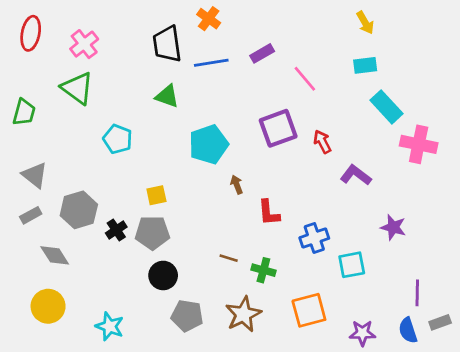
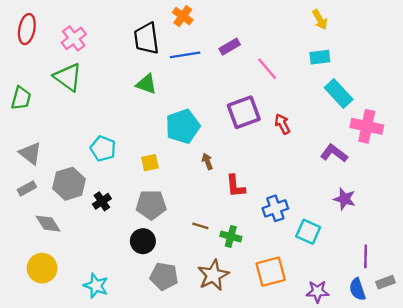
cyan pentagon: (118, 139) -> (103, 149), moved
purple L-shape: (356, 175) -> (334, 153), moved
yellow square: (156, 195) -> (150, 163), moved
gray pentagon: (152, 233) -> (151, 205), moved
cyan square: (352, 265) -> (308, 232), turned 35

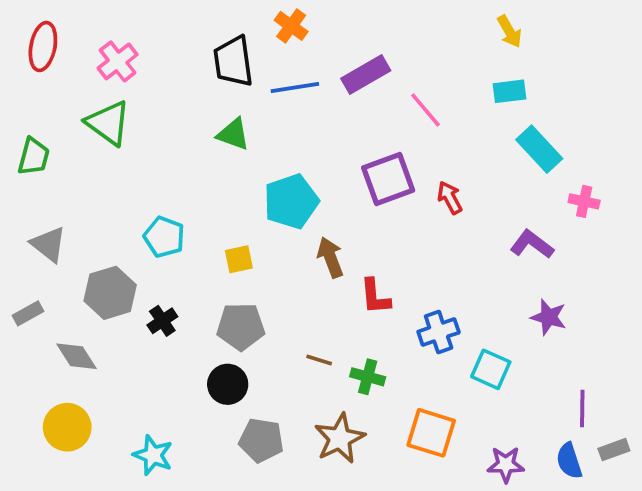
purple rectangle: (230, 47) -> (366, 74), size x1.4
pink cross: (367, 126) -> (584, 201), size x0.6
brown arrow: (207, 161) -> (330, 257), size x1.5
gray rectangle: (27, 188) -> (28, 313), moved
orange square: (271, 272) -> (431, 433), turned 32

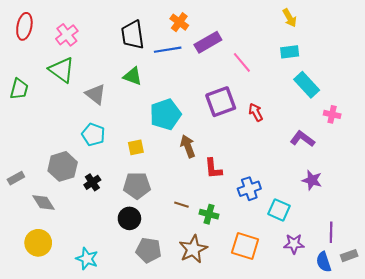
orange cross: (291, 26) -> (179, 22), moved
gray triangle: (49, 244) -> (95, 94), moved
purple star: (506, 465) -> (294, 244), moved

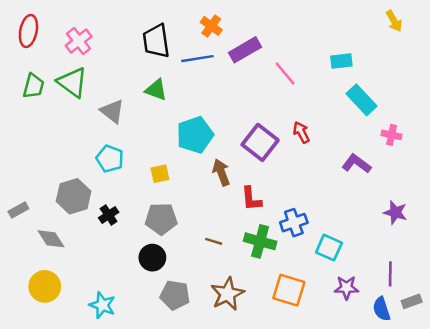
yellow arrow: (290, 18) -> (394, 21), moved
green trapezoid: (19, 89) -> (33, 86), moved
purple square: (221, 102) -> (260, 142), moved, turned -32
purple star: (312, 180) -> (395, 213), moved
green cross: (209, 214) -> (260, 241), moved, size x1.4

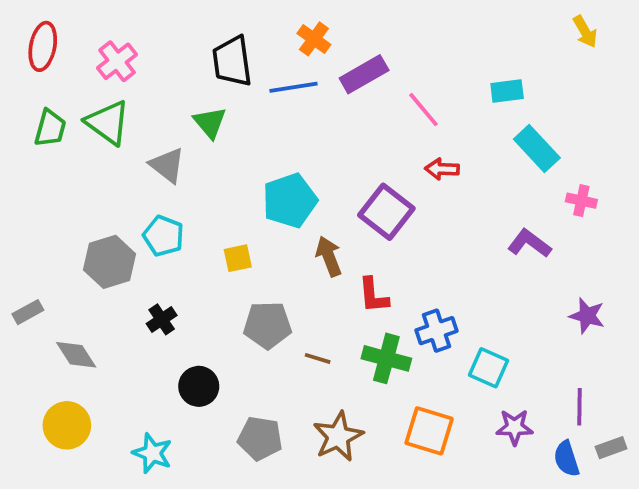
green triangle: (156, 90) -> (210, 123), moved, turned 30
red arrow: (301, 132) -> (442, 169), moved, turned -60
gray hexagon: (74, 196) -> (110, 262), moved
gray pentagon: (161, 219) -> (267, 325), moved
black circle: (152, 258) -> (199, 386), moved

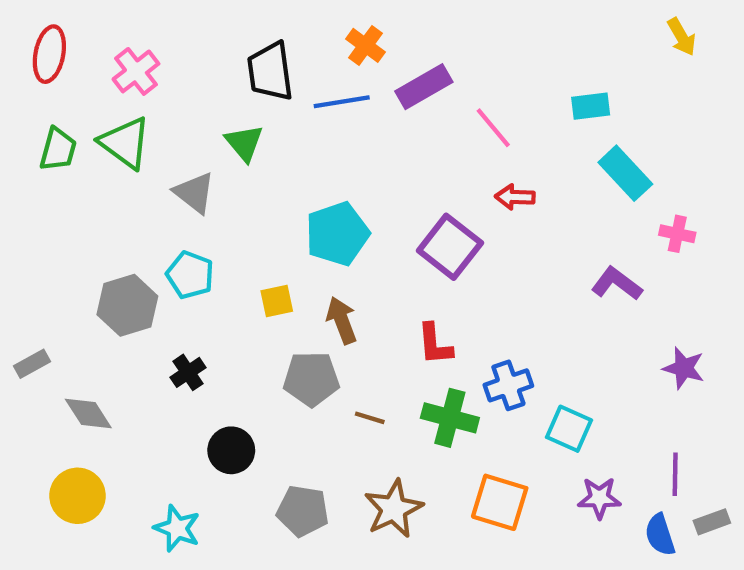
brown arrow: (329, 256) -> (342, 320), moved

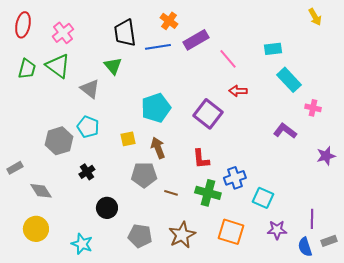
purple star: (684, 368) -> (326, 156), moved, turned -30

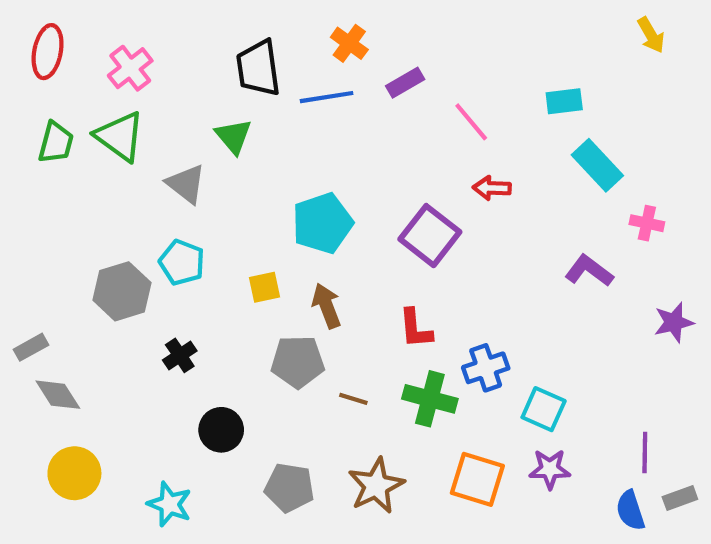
purple rectangle: (196, 40) -> (405, 83), size x0.7
gray diamond: (41, 191) -> (58, 395), moved
purple star: (277, 230) -> (550, 469), moved

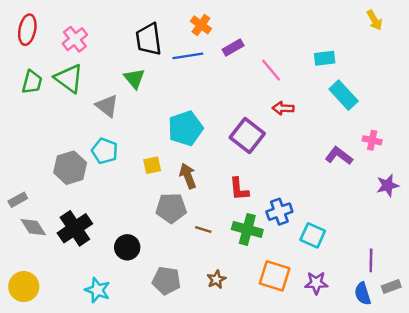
pink cross: (647, 223) -> (372, 140), moved
black cross: (180, 355) -> (75, 228), moved, size x1.8
purple star: (550, 469) -> (316, 283), moved
yellow circle: (74, 473) -> (24, 287), moved
brown star: (376, 486) -> (216, 279), size x0.6

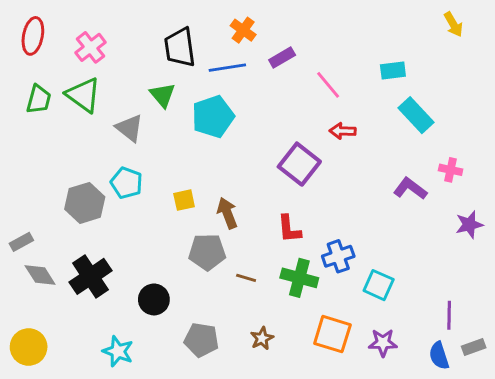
cyan pentagon: (185, 128) -> (213, 117), moved

